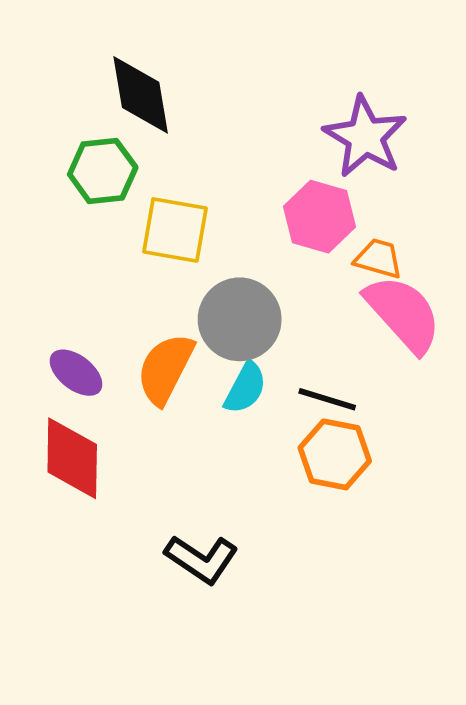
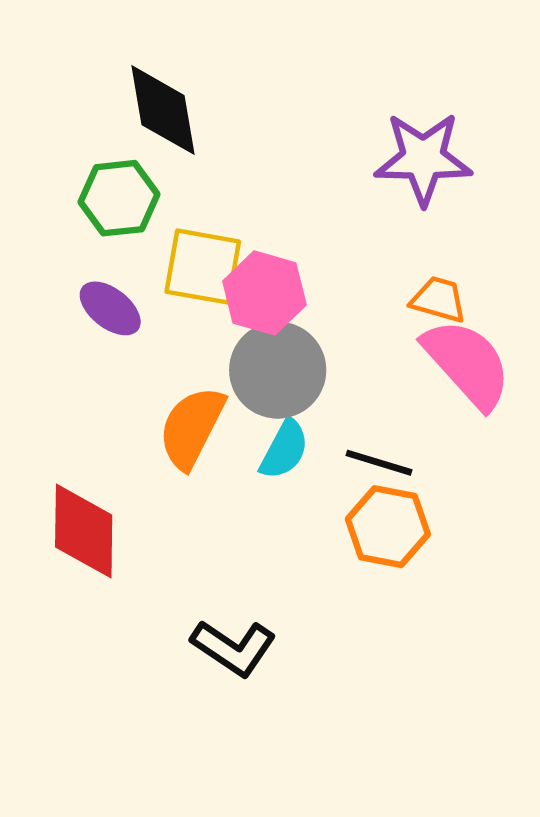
purple star: (365, 137) -> (423, 159), turned -30
pink hexagon: (320, 217) -> (264, 293), moved
purple ellipse: (76, 373) -> (110, 308), moved

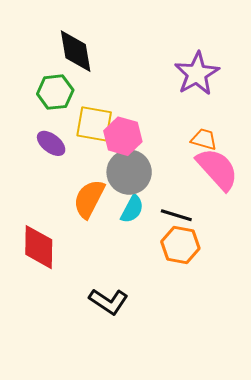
purple star: (423, 159) -> (197, 74), turned -30

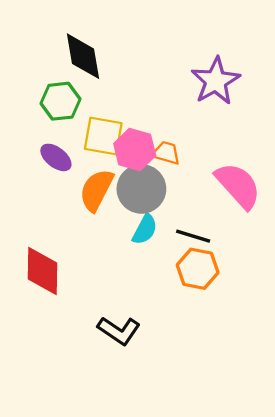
orange trapezoid: (204, 139) -> (166, 153), moved
orange semicircle: (89, 199) -> (96, 190), moved

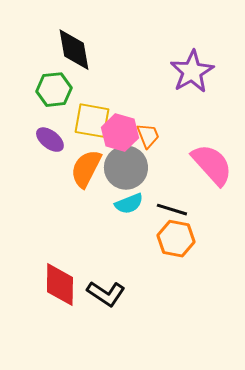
orange trapezoid: (166, 153) -> (148, 136), turned 52
cyan semicircle: (145, 229) -> (129, 204), turned 40
red diamond: (42, 271) -> (60, 285), moved

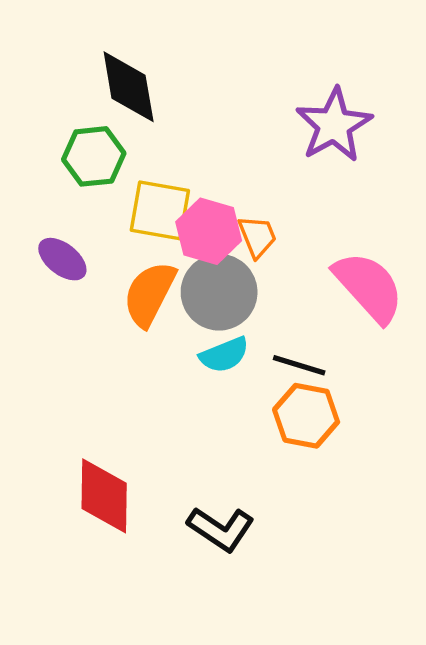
purple ellipse: (50, 140) -> (62, 259), moved
black L-shape: (106, 294) -> (221, 529), moved

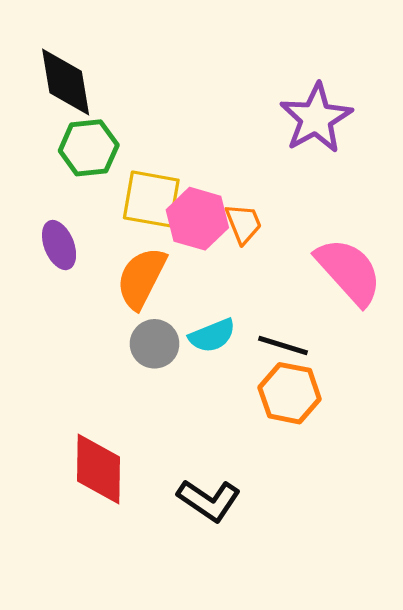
black diamond: (129, 87) -> (66, 82), moved
purple ellipse: (62, 259) -> (59, 245), turned 30
gray circle: (219, 292) -> (155, 344), moved, size x0.7

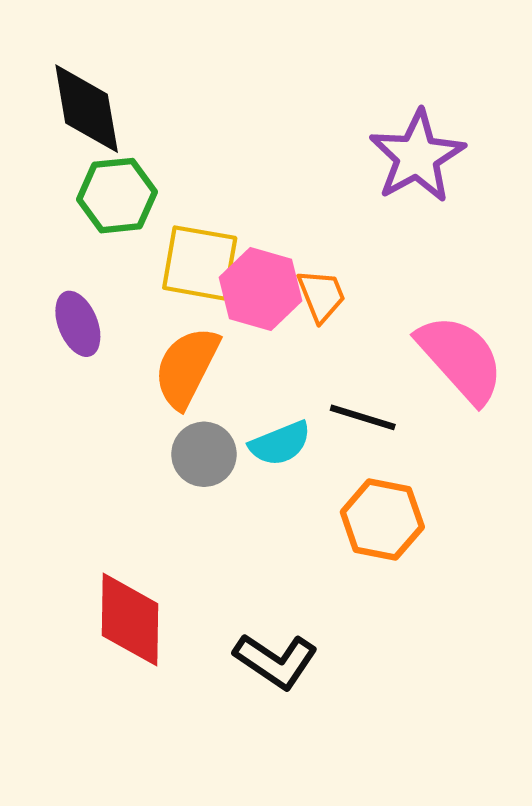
black line: (283, 345) -> (363, 417), moved

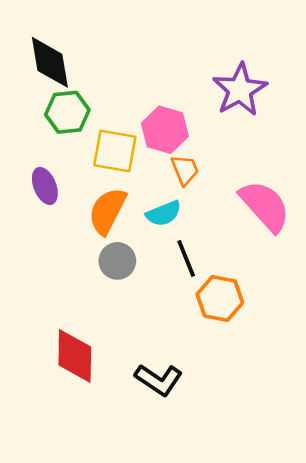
pink hexagon: (261, 289) -> (165, 130), moved
black line: (363, 417) -> (186, 258), moved, turned 51
cyan semicircle: (280, 443) -> (164, 213), moved

